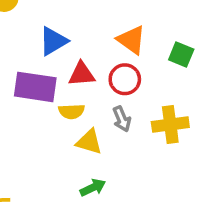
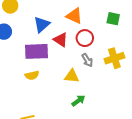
orange triangle: (131, 40) -> (74, 16), moved
red triangle: (82, 74) -> (61, 40), turned 49
yellow semicircle: (71, 111) -> (32, 75), moved

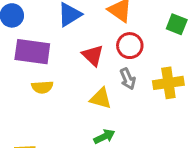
red triangle: (61, 40) -> (93, 55), moved
purple rectangle: (36, 51) -> (32, 52), moved

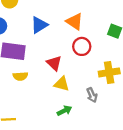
red triangle: (93, 55) -> (54, 63), moved
gray arrow: (128, 79) -> (92, 95), moved

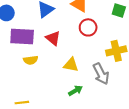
red triangle: (54, 63) -> (53, 38), moved
gray arrow: (92, 95) -> (101, 74), size x1.5

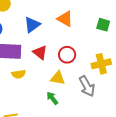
red circle: (88, 27) -> (67, 55), moved
green arrow: (75, 91) -> (52, 98), moved, turned -96

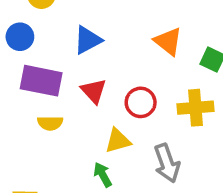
orange triangle: (65, 19) -> (168, 41), moved
yellow cross: (101, 64) -> (196, 108), moved
yellow triangle: (58, 78) -> (118, 141), turned -35

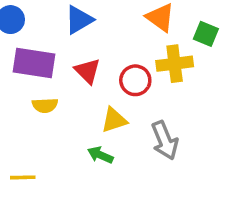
yellow cross: (196, 108) -> (175, 64), moved
green arrow: (103, 175) -> (100, 155), turned -35

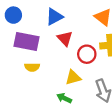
red triangle: (87, 71) -> (65, 39), moved

